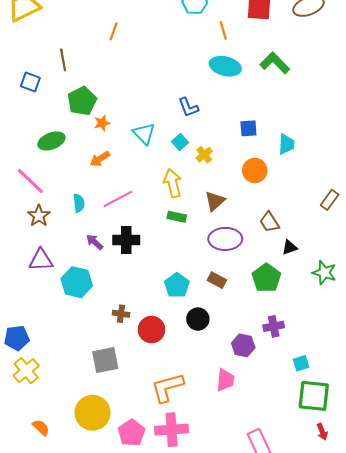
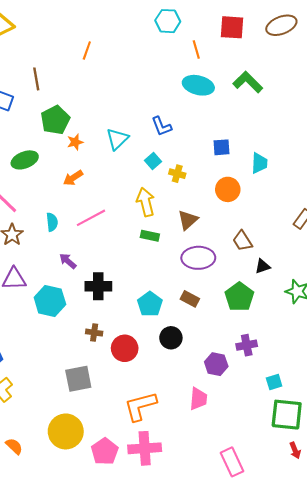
cyan triangle: (144, 134) -> (117, 139), moved, turned 30
yellow cross: (204, 155) -> (177, 174), turned -35
black cross: (126, 240) -> (98, 286), moved

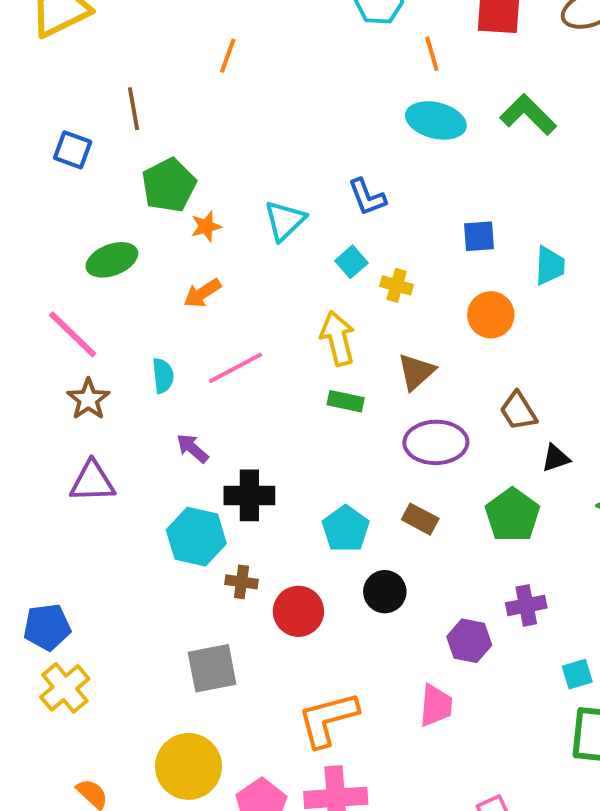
cyan hexagon: (50, 301) -> (196, 537), moved

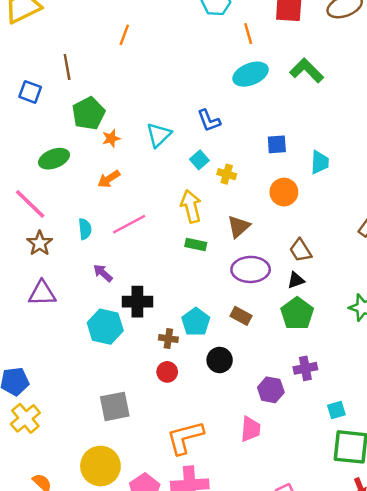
cyan ellipse: (436, 120) -> (251, 74), turned -36
black triangle: (556, 458) -> (296, 280), moved
brown cross: (241, 582) -> (168, 339), moved
red circle: (298, 611) -> (167, 372), size x0.7

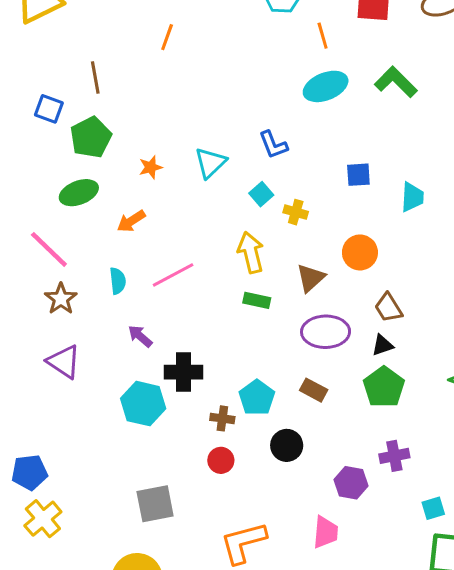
green pentagon: (89, 113) -> (91, 137), moved
orange arrow: (109, 179) -> (131, 221), moved
orange circle: (284, 192) -> (360, 252), moved
purple triangle: (42, 293) -> (64, 362), turned 36

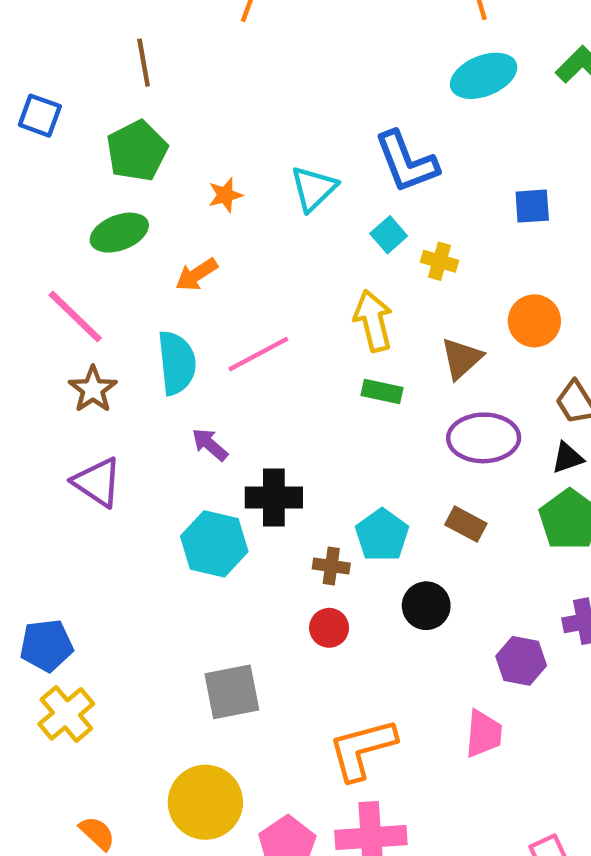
blue square: (49, 109) -> (40, 116), moved
blue L-shape: (273, 145) -> (406, 162), size x1.5
cyan semicircle: (118, 281) -> (177, 363), size x1.6

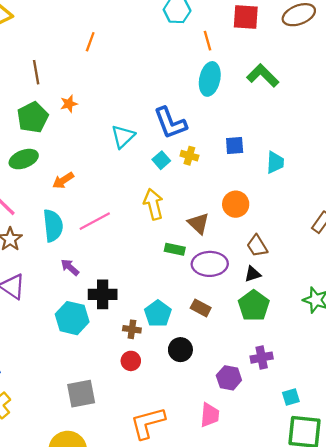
cyan ellipse: (484, 76) -> (210, 79), turned -56
orange star: (225, 195) -> (69, 104), moved
yellow cross: (439, 261) -> (189, 156), moved
brown triangle: (462, 358) -> (198, 223), turned -35
green rectangle: (382, 392) -> (175, 249), moved

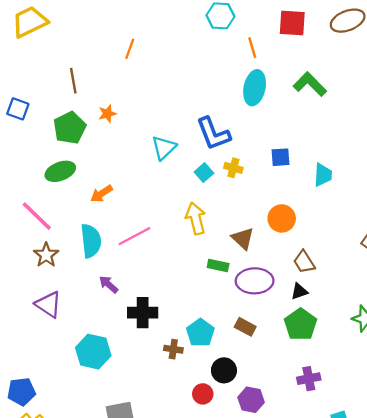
cyan hexagon: (72, 318) -> (93, 352), moved
red circle: (131, 361) -> (203, 394), moved
purple hexagon: (229, 378) -> (251, 400), moved

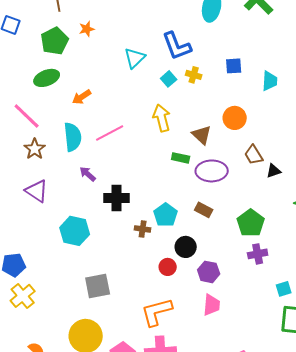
black triangle: (299, 291) -> (274, 171), moved
green pentagon: (301, 324) -> (251, 223), moved

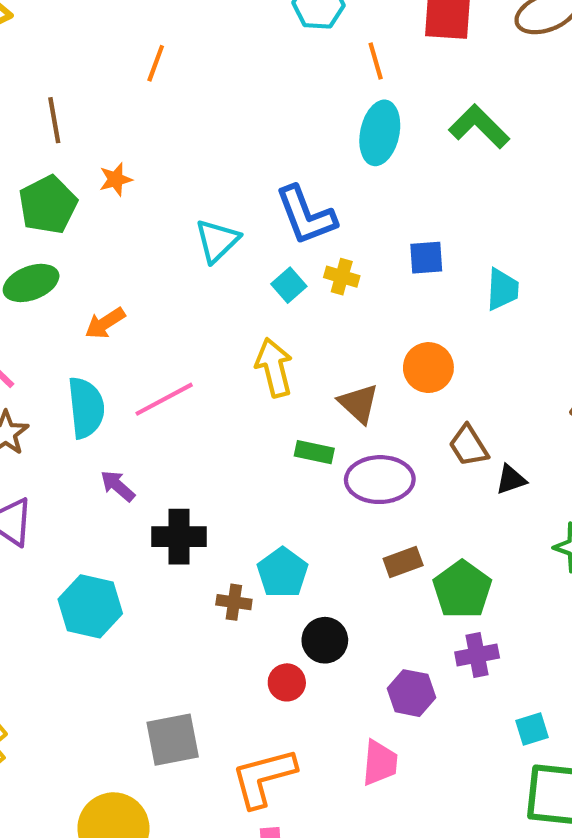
brown rectangle: (204, 210) -> (403, 562), moved, turned -48
purple hexagon: (209, 272) -> (411, 693), moved
gray square: (98, 286) -> (173, 740), moved

